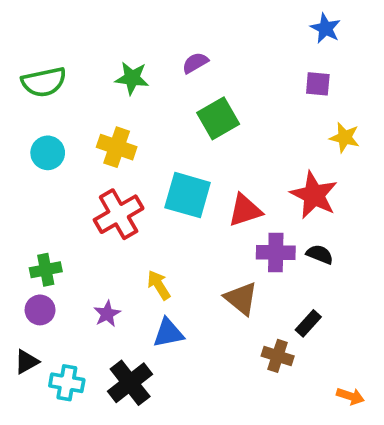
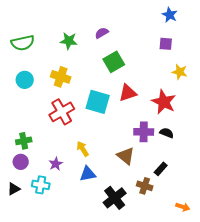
red triangle: (245, 210) -> (128, 93), moved
cyan cross: (67, 383) -> (41, 185), moved
black cross: (130, 383) -> (115, 198), moved

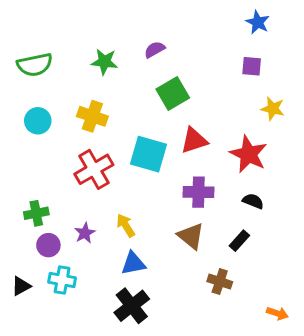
purple cross: (144, 132) -> (198, 192), moved
purple circle: (21, 162) -> (48, 245), moved
purple star: (56, 164) -> (85, 233), moved
black rectangle: (161, 169) -> (239, 241), moved
black cross: (115, 198) -> (132, 306), moved

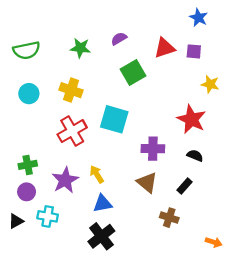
red triangle: (194, 141) -> (165, 48), moved
purple star: (85, 233) -> (65, 180), size x1.6
purple circle: (48, 245) -> (27, 192), moved

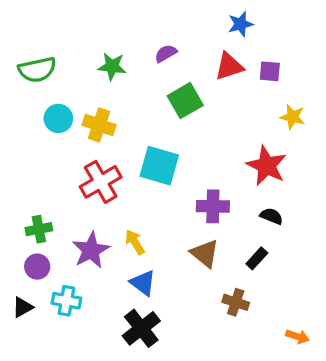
blue star: (198, 18) -> (241, 24), moved, turned 30
cyan circle: (29, 94) -> (58, 118), moved
blue triangle: (103, 204) -> (143, 283), turned 48

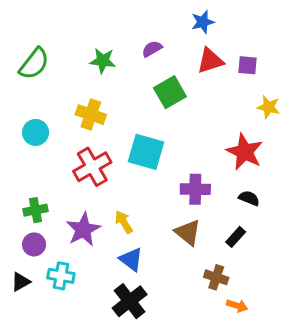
blue star: (241, 24) -> (203, 22), moved
green semicircle: (37, 70) -> (34, 64), turned -40
cyan circle: (58, 118) -> (36, 132), moved
orange arrow: (298, 336) -> (237, 306), moved

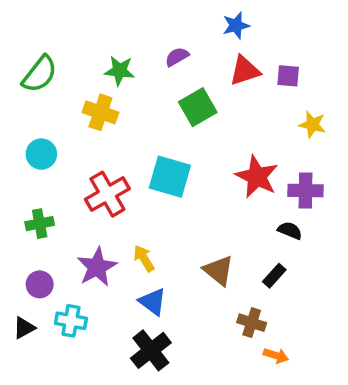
yellow cross: (91, 115) -> (100, 112), moved
red star: (245, 152) -> (257, 177), moved
purple cross: (195, 189) -> (305, 191), moved
green cross: (36, 210) -> (40, 224), moved

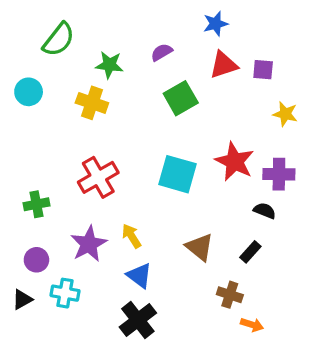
green semicircle: (40, 74) -> (59, 40), moved
cyan circle: (41, 154) -> (29, 92), moved
cyan square: (170, 177) -> (177, 174), moved

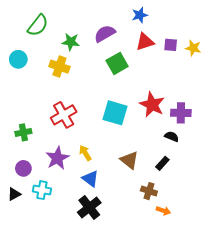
purple semicircle: (162, 52) -> (105, 34), size x1.5
yellow star: (285, 114) -> (193, 48), moved

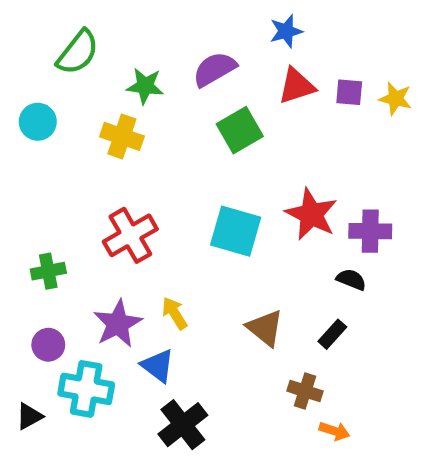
blue triangle: (90, 179) -> (158, 366), moved
cyan cross: (42, 190) -> (86, 389), size x1.4
black triangle: (14, 194) -> (29, 416), moved

